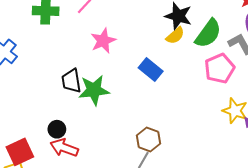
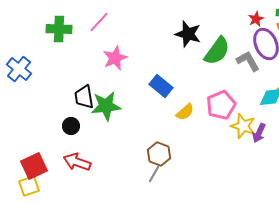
yellow semicircle: (175, 36) -> (185, 112), moved
pink pentagon: (220, 68) -> (221, 105), moved
black circle: (57, 129) -> (71, 126), moved

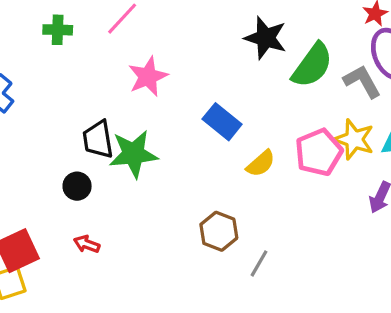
green cross: (59, 29) -> (58, 30), size x0.7
yellow star: (243, 126) -> (354, 139), moved
red arrow: (77, 162) -> (87, 244), size x0.6
gray line: (154, 174) -> (259, 263), moved

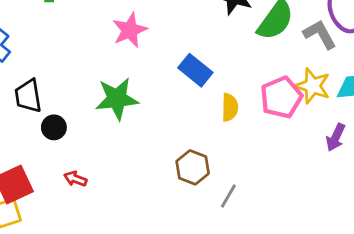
black trapezoid: (98, 139) -> (28, 96), moved
yellow semicircle: (261, 164) -> (230, 107), turned -48
black circle: (77, 186) -> (54, 127), moved

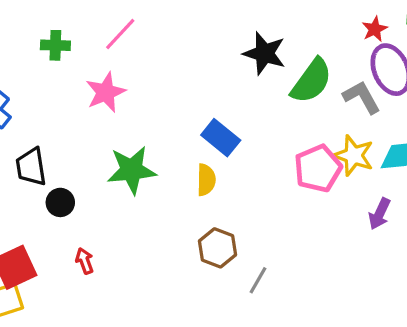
pink star: (130, 30) -> (106, 92), moved
yellow semicircle: (230, 107) -> (206, 180), moved
red arrow: (75, 179) -> (85, 261), turned 50

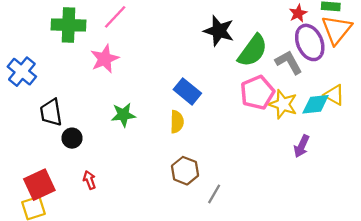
green cross: (55, 45) -> (68, 25), size x1.6
pink pentagon: (318, 168) -> (257, 93), moved
green star: (132, 170) -> (123, 115), size x0.7

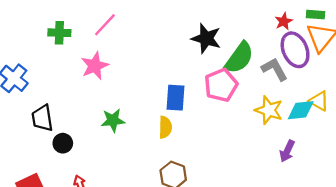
green cross: (68, 25) -> (59, 33), size x0.7
blue rectangle: (187, 91) -> (176, 98), turned 55
pink pentagon: (257, 93) -> (221, 85), moved

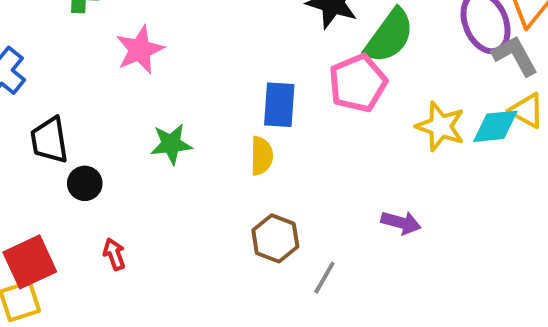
gray L-shape: (275, 69) -> (515, 56), moved
purple arrow: (287, 151) -> (401, 223), moved, turned -100

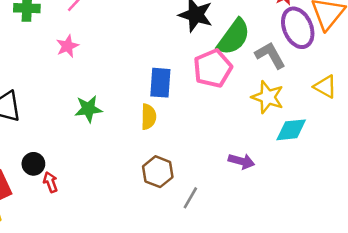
pink star: (140, 50) -> (67, 46), size x0.7
gray L-shape: (515, 56) -> (270, 55), moved
cyan diamond: (495, 126) -> (291, 130), moved
black circle: (85, 183) -> (33, 164), moved

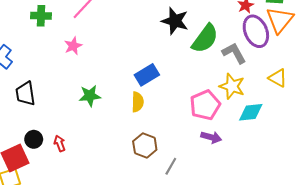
pink pentagon: (213, 68) -> (205, 105), moved
blue rectangle: (160, 83) -> (147, 75), turned 55
black circle: (33, 164) -> (34, 139), moved
red arrow: (50, 182) -> (60, 143), moved

